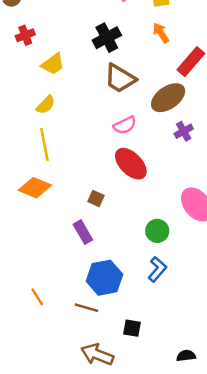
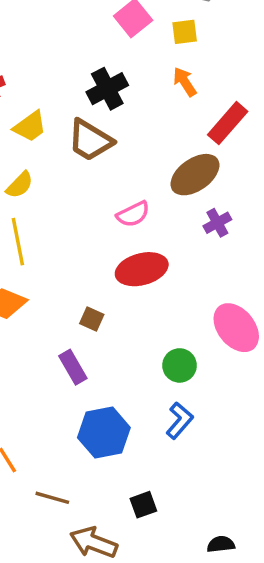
brown trapezoid: (120, 78) -> (90, 140), moved
red ellipse: (131, 164) -> (142, 269), turned -60
brown line: (86, 308) -> (52, 498), moved
black square: (132, 328) -> (143, 505), turned -30

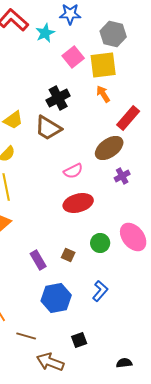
yellow square: (185, 32) -> (103, 65), size x1.8
brown square: (92, 319) -> (68, 255), moved
green circle: (180, 365) -> (100, 243), moved

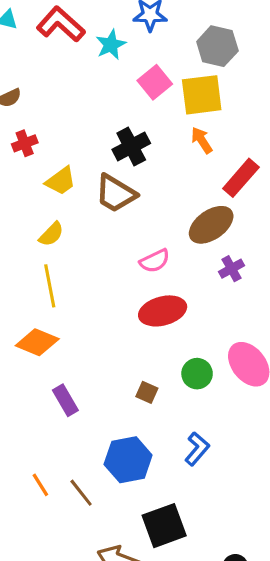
purple rectangle: (38, 260) -> (65, 400), moved
brown line: (26, 336) -> (81, 493), moved, turned 36
black square: (79, 340) -> (164, 526), size x1.8

